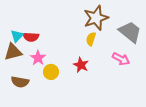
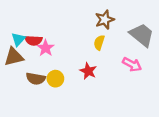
brown star: (96, 18) -> (105, 20), size x0.7
pink star: (38, 58) -> (46, 48), moved
brown semicircle: (20, 82) -> (36, 79), moved

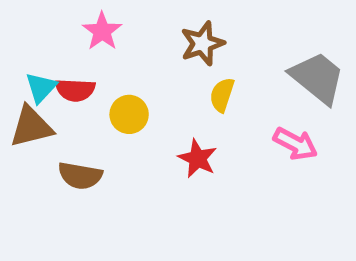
brown star: (105, 20) -> (202, 43), moved
pink star: (46, 48) -> (102, 31), moved
yellow circle: (55, 79) -> (129, 114), moved

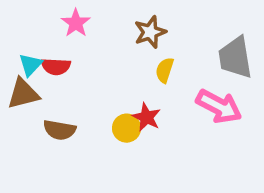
gray trapezoid: (317, 78) -> (235, 57), turned -138
yellow circle: (129, 114) -> (127, 128), moved
pink arrow: (295, 144) -> (219, 106), size x1.4

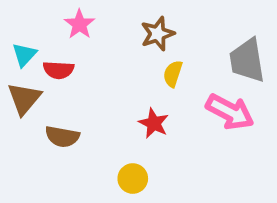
cyan triangle: (31, 65) -> (24, 55), moved
brown triangle: (23, 94) -> (24, 99), turned -36
yellow circle: (127, 128) -> (133, 179), moved

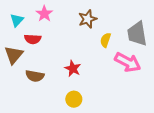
cyan triangle: (24, 55) -> (17, 20), moved
yellow semicircle: (173, 74) -> (105, 40), moved
red star: (154, 123) -> (73, 69), moved

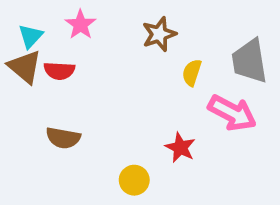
brown triangle: (14, 55) -> (25, 67), moved, turned -30
red star: (73, 69) -> (180, 147), moved

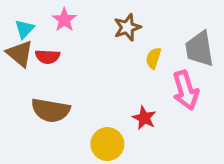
pink arrow: (232, 113) -> (186, 90), turned 45
brown semicircle: (63, 138) -> (51, 110), size x1.4
yellow circle: (134, 180) -> (107, 144), size x1.4

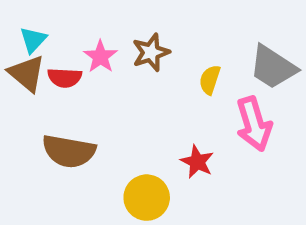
pink star: (64, 20) -> (100, 57), moved
brown star: (127, 27) -> (151, 52), moved
gray trapezoid: (199, 49) -> (273, 67), turned -48

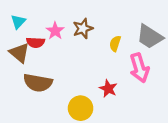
brown triangle: (27, 73) -> (19, 53), moved

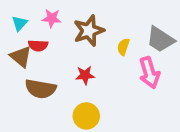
brown star: (83, 29) -> (89, 31), size x1.4
pink star: (55, 31) -> (52, 18), moved, turned -30
red star: (108, 89) -> (85, 75), moved, turned -30

